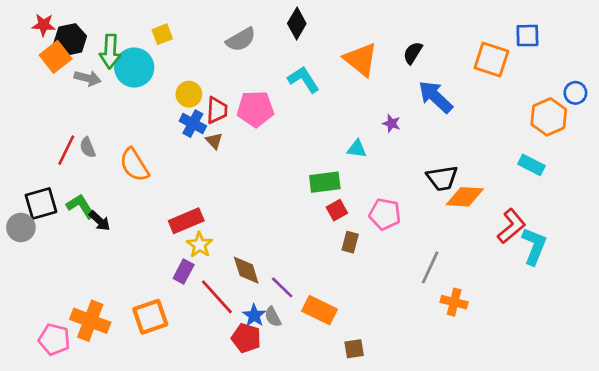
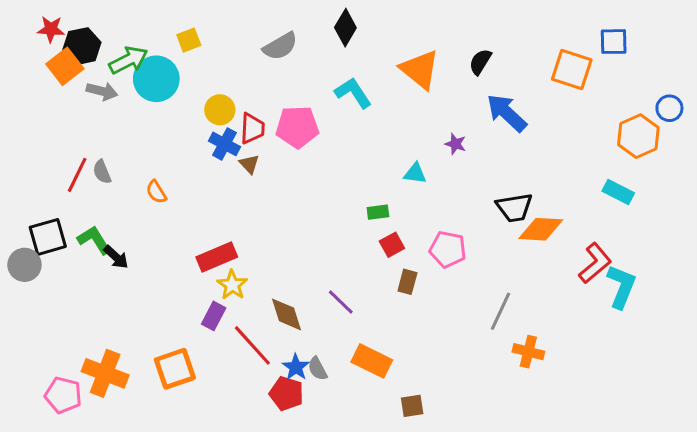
green arrow: (110, 52) -> (128, 60), turned -120
orange semicircle: (134, 165) -> (156, 192), size x0.6
green rectangle: (325, 182) -> (378, 212), size x0.6
purple line: (282, 287) -> (341, 302), moved

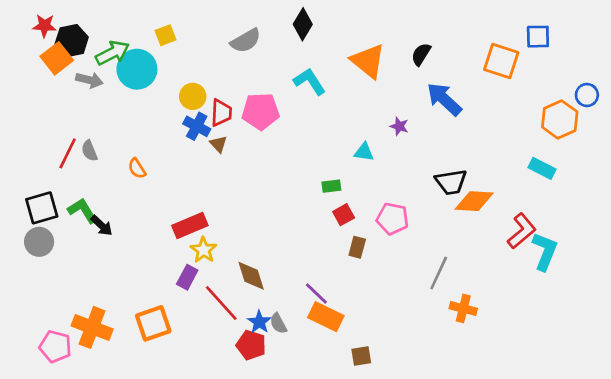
gray circle: (24, 265) -> (39, 242), moved
purple line: (341, 302) -> (316, 293), moved

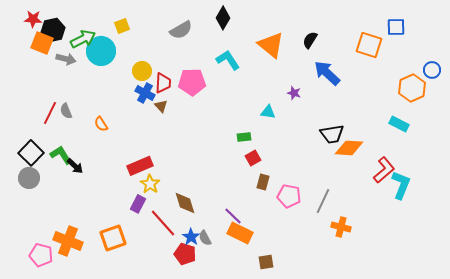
orange square: (57, 58) -> (42, 43), turned -30
black square: (42, 208) -> (31, 153), turned -30
pink pentagon: (393, 219) -> (289, 196), moved

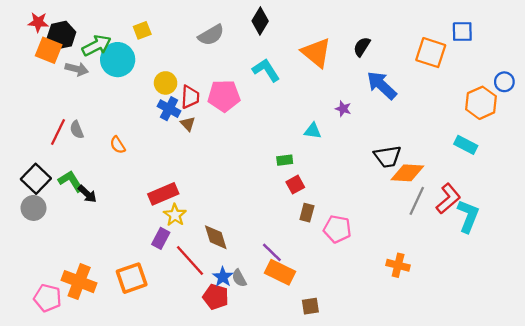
gray line: (323, 201) -> (417, 201), moved

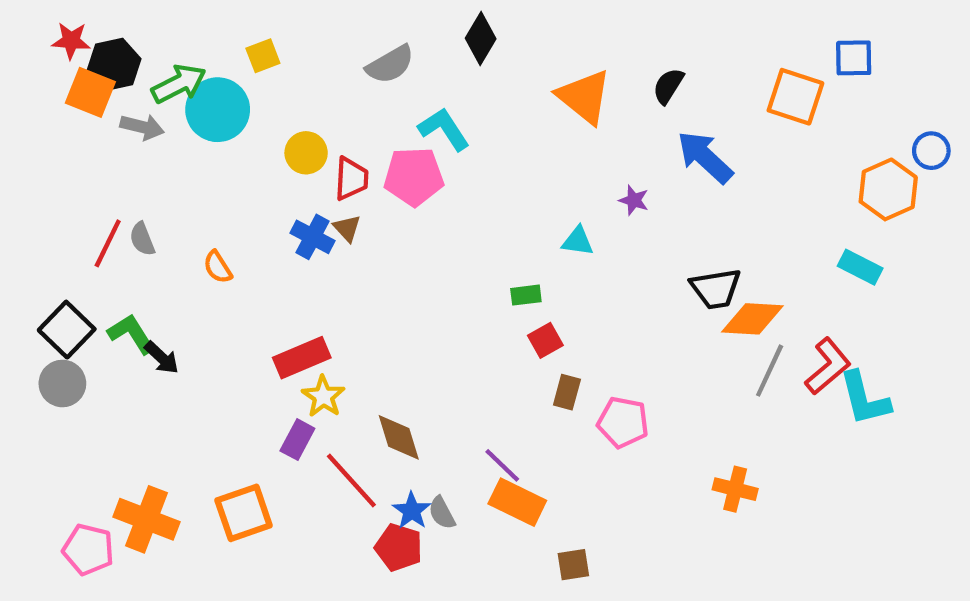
cyan L-shape: (266, 70) -> (444, 129), moved
blue cross: (169, 109) -> (313, 237), moved
cyan L-shape: (468, 216) -> (864, 399), turned 144

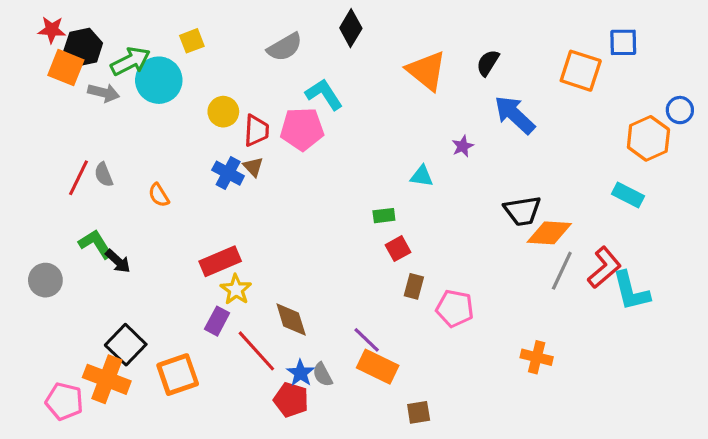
purple star: (634, 200) -> (463, 146), turned 30
black square: (67, 330) -> (126, 345), moved

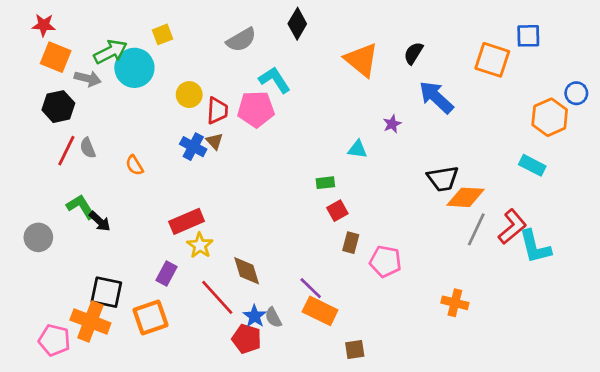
black hexagon: (83, 47) -> (58, 107), moved
purple rectangle: (217, 321) -> (166, 273), moved
black square: (126, 345) -> (106, 292), turned -32

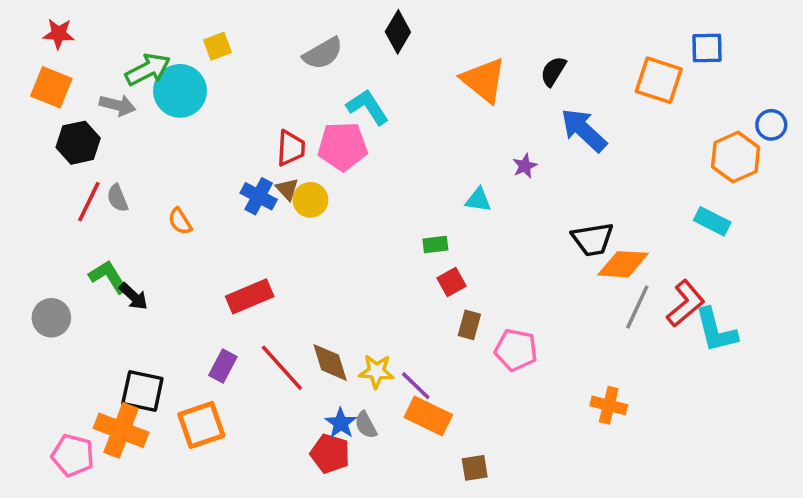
orange square: (56, 57) -> (51, 87), moved
yellow circle: (189, 95) -> (310, 200), moved
yellow star: (200, 245) -> (376, 371), moved, turned -30
red line: (217, 297) -> (282, 368), moved

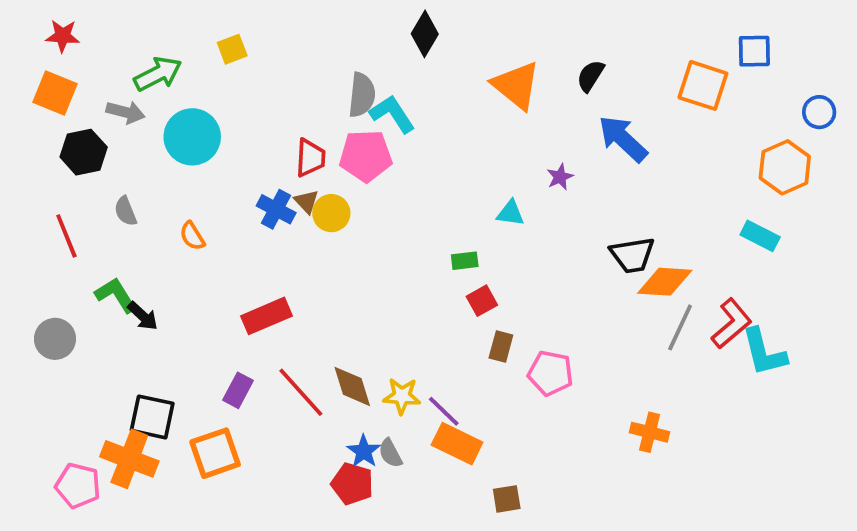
gray semicircle: (323, 53) -> (362, 95), moved, turned -54
cyan circle: (180, 91) -> (192, 137), moved
blue circle: (771, 125) -> (819, 112), moved
red line: (89, 202) -> (66, 236), moved, turned -48

